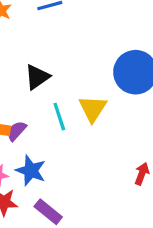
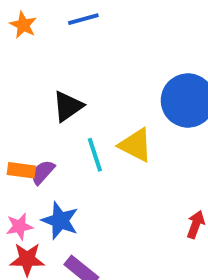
yellow triangle: (93, 109) -> (136, 145), turned -36

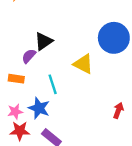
cyan line: (95, 155) -> (53, 84), moved
purple semicircle: (43, 172) -> (29, 56), moved

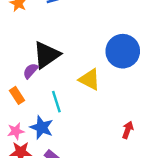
black triangle: (44, 41) -> (47, 55), size x1.4
orange rectangle: (16, 79) -> (17, 95), turned 49

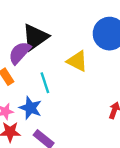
purple semicircle: (31, 71) -> (20, 53), size x1.5

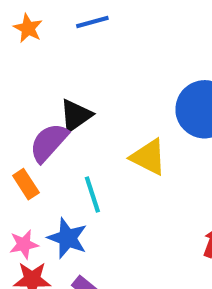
black triangle: (35, 37) -> (76, 116), size x0.7

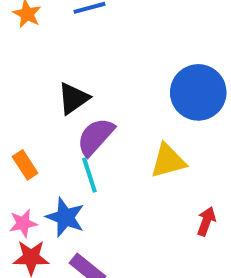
purple semicircle: (49, 143) -> (96, 137), moved
yellow triangle: (148, 157) -> (168, 161), moved, turned -42

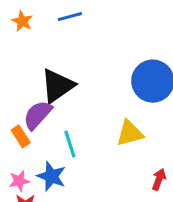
black triangle: (73, 98) -> (58, 86), size x1.4
purple semicircle: (96, 137) -> (38, 115), moved

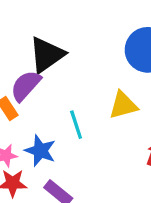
cyan line: (70, 144) -> (76, 125), moved

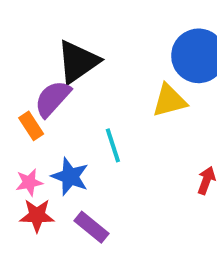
yellow triangle: (123, 105) -> (169, 101), moved

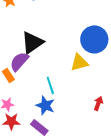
blue star: (70, 177) -> (45, 105), moved

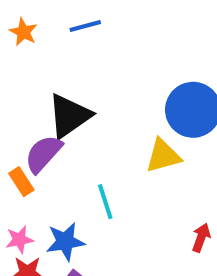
blue star: (45, 105) -> (65, 242), moved, turned -30

